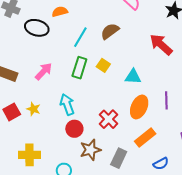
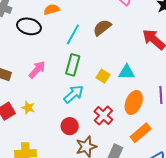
yellow square: (103, 65) -> (103, 76), moved
cyan arrow: (67, 104) -> (74, 94), moved, turned 70

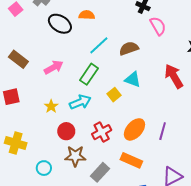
cyan triangle: (127, 72) -> (133, 79), moved
yellow star: (28, 108) -> (51, 106), moved
orange rectangle: (141, 133) -> (131, 160), turned 45

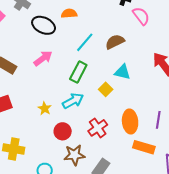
pink arrow: (54, 67) -> (43, 58), moved
orange ellipse: (134, 129) -> (130, 121), turned -40
orange rectangle: (131, 160) -> (144, 147), moved

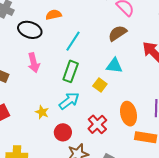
brown semicircle: (115, 42) -> (117, 33), moved
pink arrow: (43, 58) -> (34, 63), turned 120

